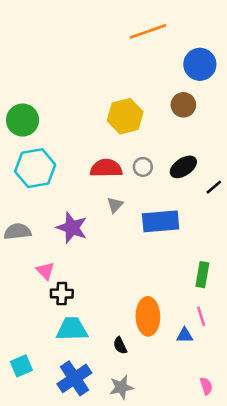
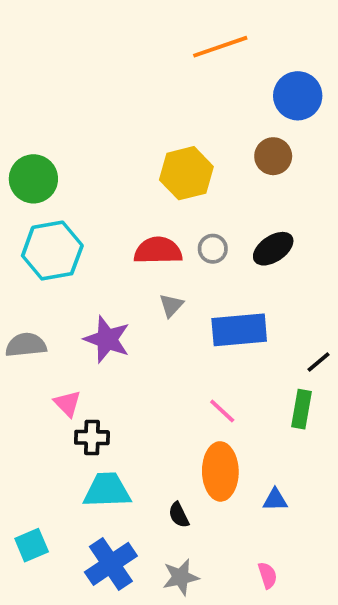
black line: (214, 187) -> (318, 362), moved
pink line: (201, 316) -> (222, 411), moved, turned -30
pink semicircle: (206, 386) -> (268, 575), moved

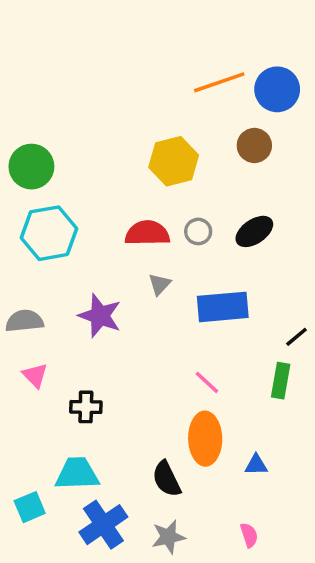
orange line: (220, 47) -> (219, 82), moved
pink triangle: (67, 403) -> (35, 375), moved
cyan trapezoid: (107, 490) -> (77, 474), moved
black semicircle: (179, 515) -> (167, 479), size x1.5

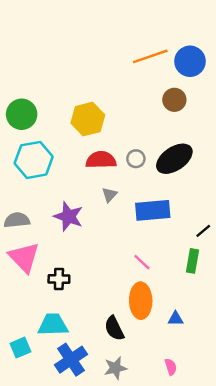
yellow hexagon: (174, 161) -> (88, 119), moved
black ellipse: (254, 231) -> (174, 159), size x1.4
pink triangle: (35, 375) -> (24, 257), size x1.8

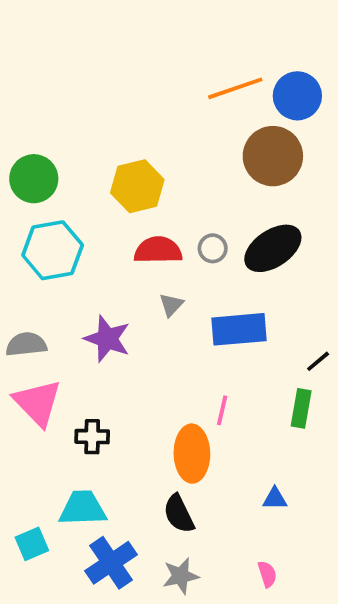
brown circle: (174, 100) -> (273, 156), size x1.6
pink line: (142, 262) -> (222, 410), turned 60
orange ellipse: (141, 301) -> (192, 454), moved

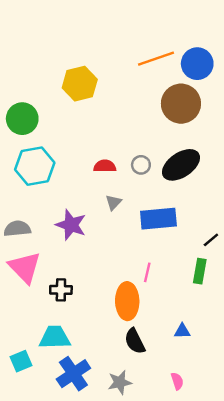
yellow hexagon: (137, 186) -> (80, 84), moved
red semicircle: (158, 250) -> (105, 166), size x0.7
black semicircle: (179, 514) -> (135, 341), moved

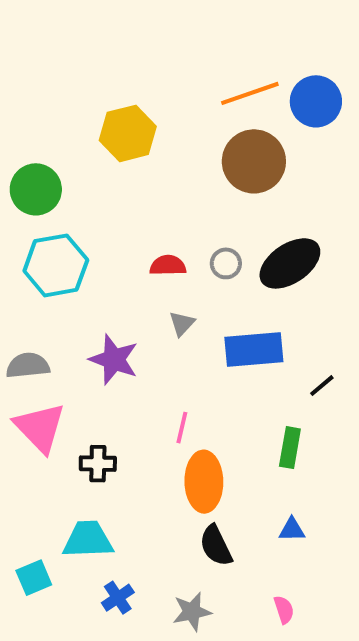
brown circle: (181, 104) -> (254, 161), moved
black line: (211, 240) -> (322, 386), moved
green rectangle: (200, 271) -> (290, 448), moved
pink line: (147, 272) -> (182, 428), moved
blue cross: (73, 374) -> (118, 598), size x0.6

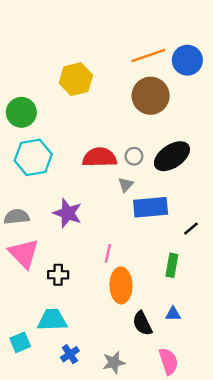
red semicircle: (168, 265) -> (100, 157), size x1.6
gray triangle: (182, 324) -> (126, 185), moved
black semicircle: (216, 546) -> (142, 323), moved
pink semicircle: (284, 610) -> (168, 361), size x1.6

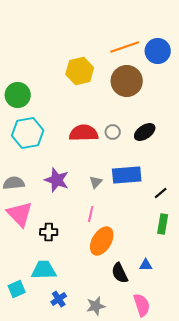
yellow hexagon: (76, 79) -> (80, 71), moved
black ellipse: (172, 156) -> (145, 132), size x0.7
gray triangle: (126, 185) -> (96, 182), moved
green rectangle: (172, 265) -> (163, 224), moved
orange ellipse: (121, 285) -> (102, 241), turned 32

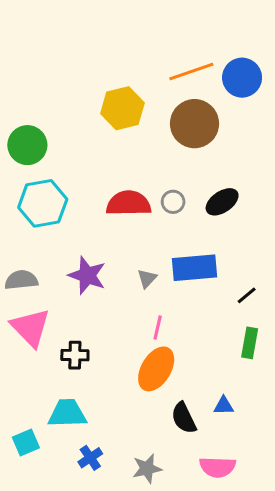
pink line: (91, 214) -> (158, 328), moved
pink semicircle: (142, 305) -> (217, 467), turned 110

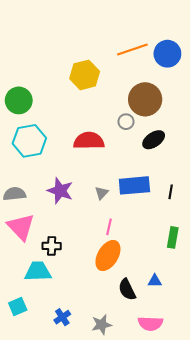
brown circle: (195, 124) -> (145, 99), moved
gray circle: (173, 202) -> (126, 122), moved
black line: (247, 295) -> (171, 192), moved, turned -40
cyan trapezoid: (67, 413) -> (38, 271), moved

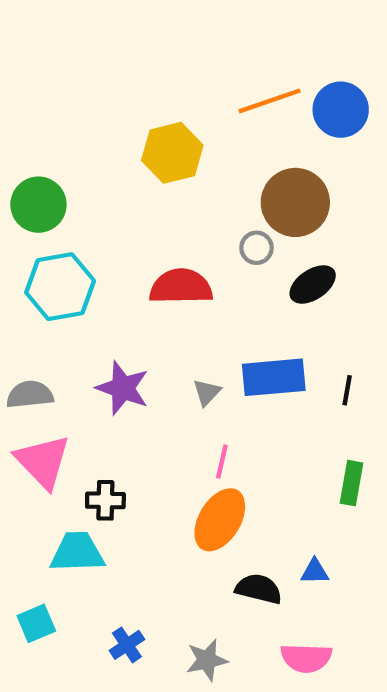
black semicircle: (127, 289) -> (259, 589), turned 130

